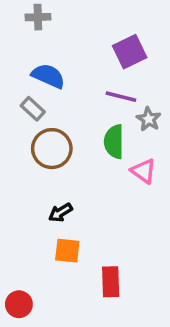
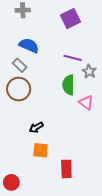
purple square: (130, 52) -> (70, 18), moved
brown circle: (52, 149) -> (19, 89), moved

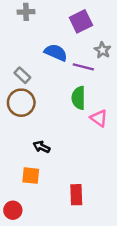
blue semicircle: (29, 45) -> (56, 52), moved
gray star: (89, 71) -> (102, 50), moved
black arrow: (36, 127) -> (42, 147), turned 56
orange square: (40, 150) -> (31, 176), moved

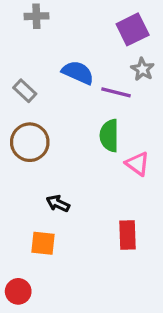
purple square: (81, 21) -> (133, 29), moved
gray rectangle: (22, 75) -> (25, 91), moved
red rectangle: (76, 195) -> (128, 235), moved

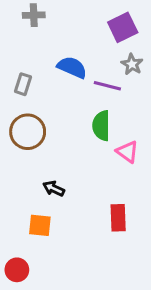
gray rectangle: (25, 91) -> (23, 84), turned 65

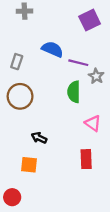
gray star: (132, 64) -> (96, 76), moved
pink triangle: (127, 152) -> (93, 123), moved

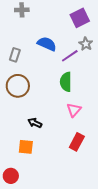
purple line: (78, 63) -> (70, 56), turned -48
gray star: (96, 76) -> (86, 44), moved
pink triangle: (93, 123) -> (74, 110), moved, turned 35
red rectangle: (86, 159) -> (77, 142), turned 30

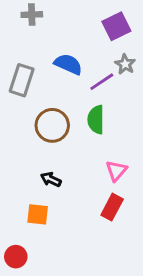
gray rectangle: (15, 55) -> (22, 80), size x1.5
brown circle: (18, 86) -> (52, 125), moved
pink triangle: (74, 110) -> (116, 171), moved

